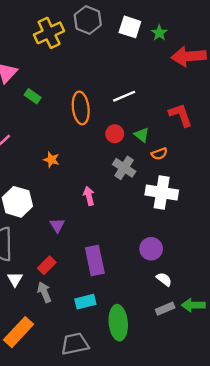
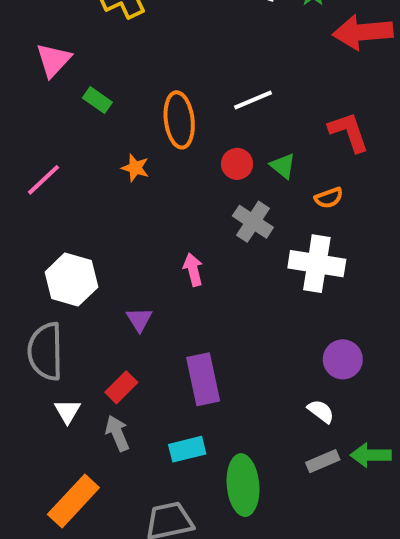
orange semicircle: (159, 154) -> (329, 198), moved
orange star: (51, 160) -> (135, 168), moved
purple circle: (151, 249) -> (343, 359), moved

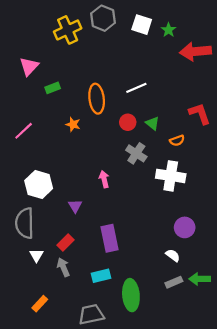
green rectangle: (97, 100) -> (53, 88), turned -56
red L-shape: (349, 132) -> (200, 114), moved
orange rectangle: (73, 501) -> (40, 304), size x0.6

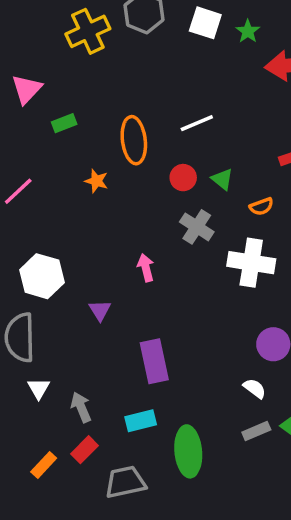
red rectangle: (65, 242) -> (85, 450), moved

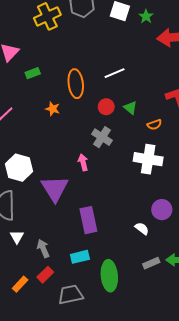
gray cross: (197, 227) -> (102, 137), moved
purple triangle: (100, 310) -> (55, 189), size x2.0
white semicircle: (255, 388) -> (142, 228), moved

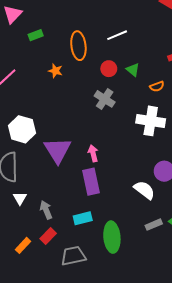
pink arrow: (83, 162) -> (93, 153), moved
white semicircle: (142, 228) -> (144, 190), size x1.5

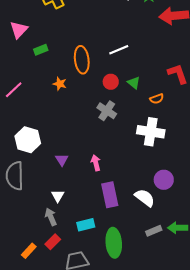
purple triangle: (58, 150) -> (62, 160), size x0.5
purple rectangle: (91, 182) -> (110, 195), moved
white triangle: (20, 198) -> (58, 196), moved

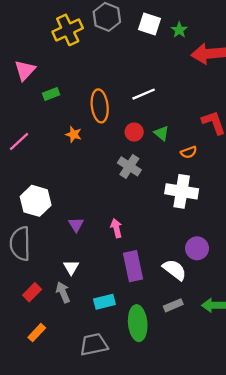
gray rectangle: (154, 231) -> (173, 305), moved
red rectangle: (53, 242) -> (32, 292), moved

